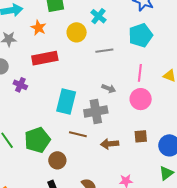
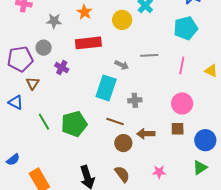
gray line: (104, 51) -> (149, 55), moved
gray arrow: (109, 88) -> (122, 65), moved
pink circle: (141, 99) -> (182, 103), moved
gray cross: (96, 111) -> (135, 100), size x0.6
brown circle: (57, 160) -> (123, 143), moved

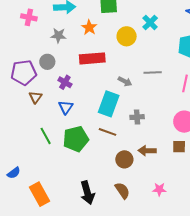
blue triangle: (16, 102) -> (66, 107), moved, turned 35
brown line: (115, 121) -> (108, 132), moved

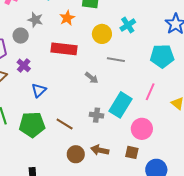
gray circle: (47, 62) -> (21, 36), moved
gray line: (153, 72) -> (116, 60), moved
purple cross: (65, 82) -> (24, 65), moved
cyan rectangle: (109, 104) -> (121, 105), moved
blue triangle: (66, 107) -> (39, 90), moved

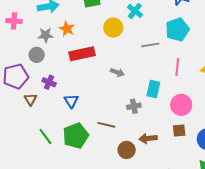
orange star: (67, 18) -> (67, 29), moved
gray line: (116, 60) -> (150, 45), moved
cyan rectangle: (121, 105) -> (153, 89), size x0.7

